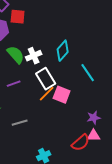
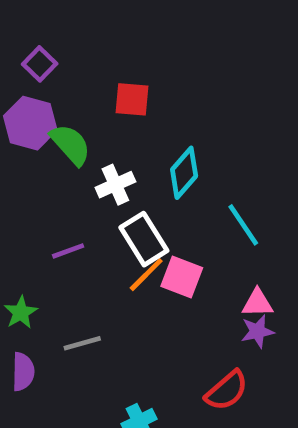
red square: (18, 17) -> (132, 99), moved
green semicircle: (16, 55) -> (70, 144), moved
pink triangle: (94, 136) -> (257, 303), moved

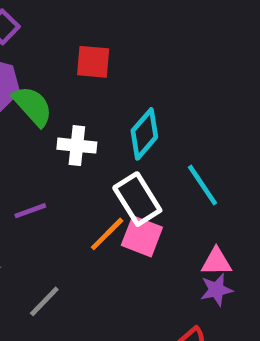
white cross: (115, 185) -> (77, 146), turned 30
white rectangle: (144, 239) -> (137, 199), moved
gray line: (82, 343) -> (44, 301), turned -30

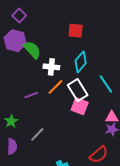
red square: (93, 62) -> (76, 31), moved
orange line: (107, 234) -> (55, 87), moved

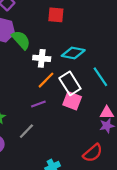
red square: (76, 31) -> (56, 15), moved
cyan diamond: (81, 62) -> (73, 53), turned 60
purple line: (31, 95) -> (38, 104), moved

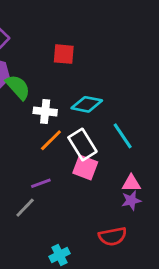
purple line: (38, 104) -> (41, 183), moved
red semicircle: (93, 153) -> (113, 236), turned 30

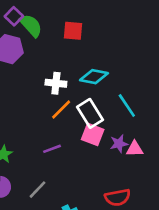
green semicircle: (18, 87) -> (31, 25), moved
purple star: (131, 200) -> (119, 144), moved
gray line: (25, 208) -> (38, 190), moved

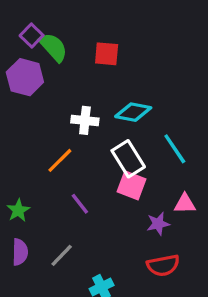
orange line: (61, 109) -> (60, 160), moved
purple star: (119, 144) -> (158, 224), moved
purple line: (52, 149) -> (80, 204), turned 72

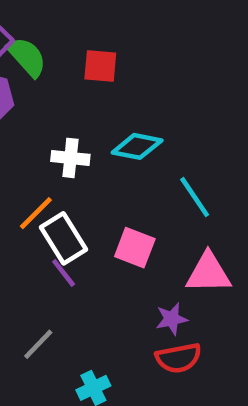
white rectangle: (128, 159) -> (64, 238), moved
pink triangle: (185, 204) -> (208, 273), size x1.5
purple star: (158, 224) -> (172, 319), moved

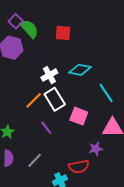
white cross: (70, 158) -> (49, 75), turned -35
white rectangle: (64, 238) -> (55, 99), moved
red semicircle: (178, 358) -> (79, 167), moved

